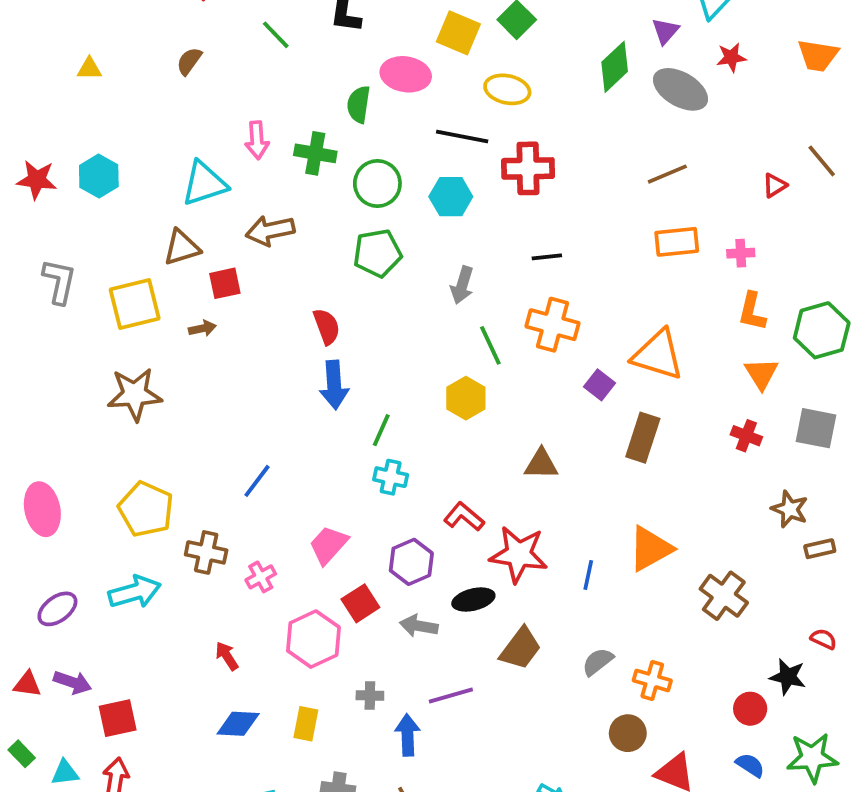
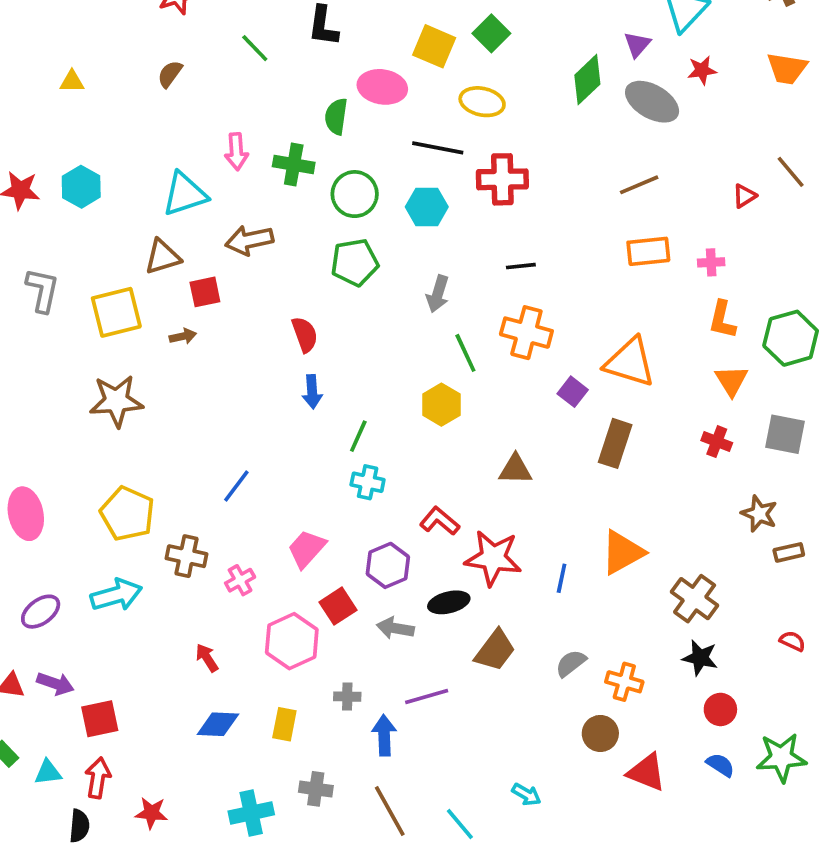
blue arrow: (334, 385) -> (312, 392), size x0.7
black star: (788, 677) -> (700, 658), moved

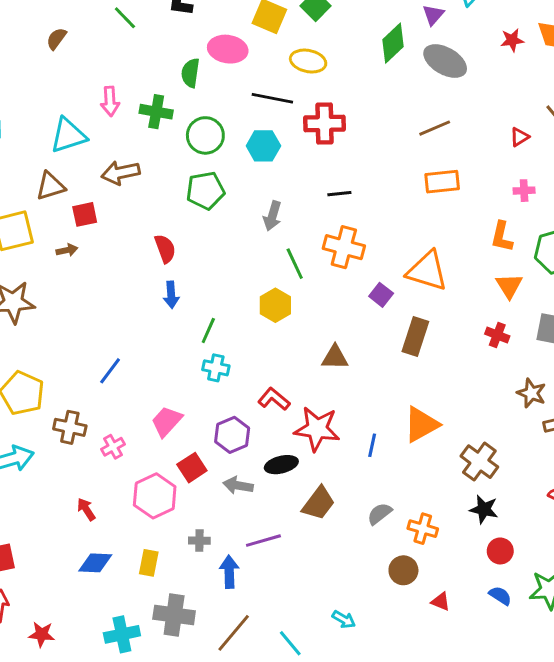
red star: (702, 70) -> (512, 40), moved
pink cross: (711, 262) -> (524, 191), moved
red triangle: (647, 772) -> (441, 602), size x0.6
gray cross: (316, 789) -> (174, 615), size x1.5
brown line: (390, 811) -> (234, 633), turned 69

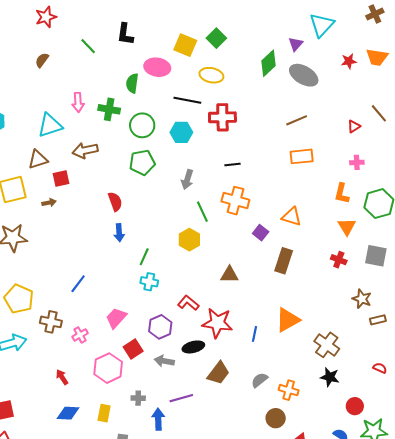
orange triangle: (427, 271) -> (292, 217), size x0.7
red circle: (500, 551) -> (355, 406), moved

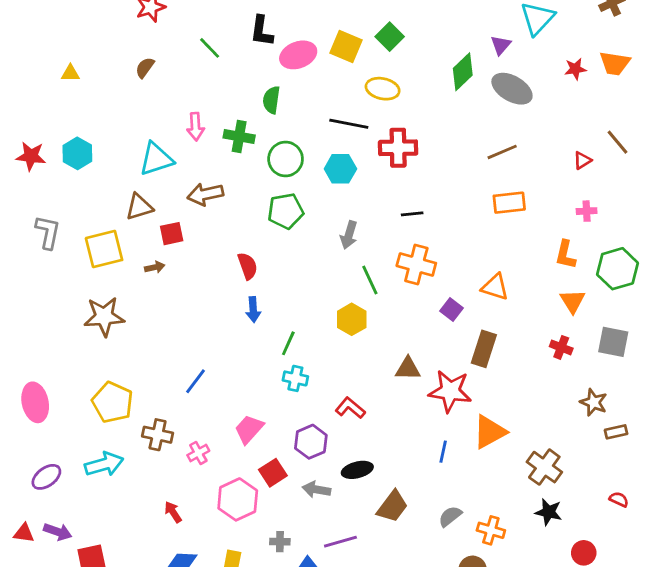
pink ellipse: (157, 67) -> (298, 55), moved, turned -30
red star: (217, 323) -> (450, 391), moved

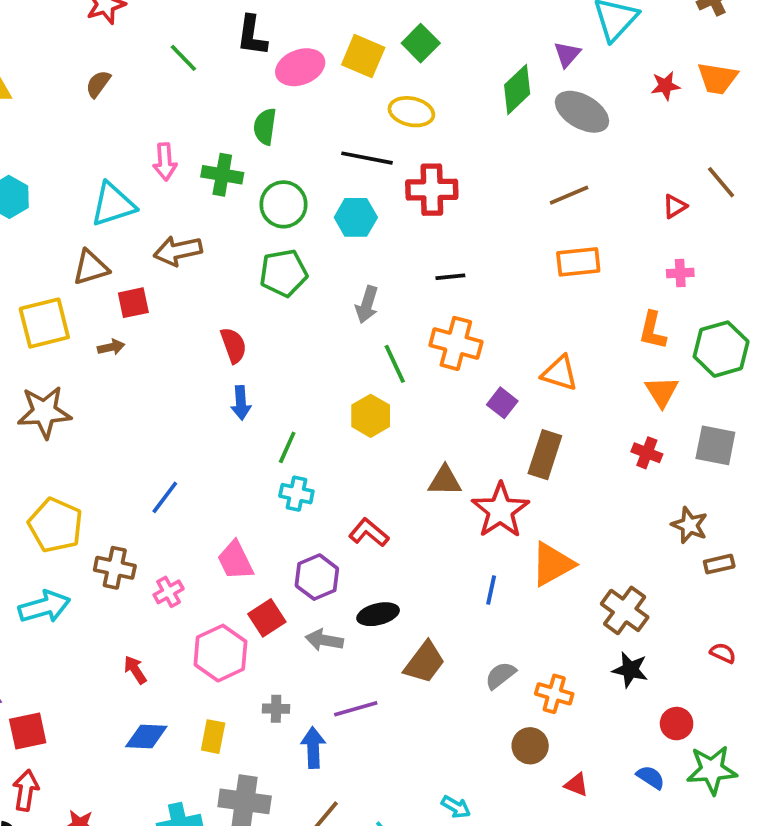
red star: (450, 391) -> (500, 510), turned 30
pink trapezoid: (249, 429) -> (235, 560), turned -68

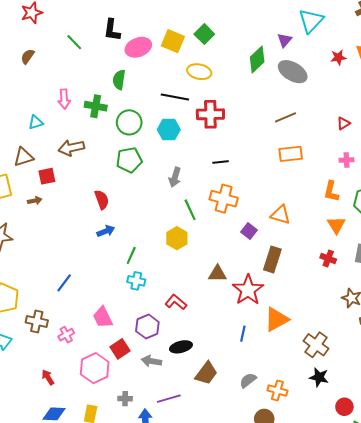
cyan triangle: (113, 204) -> (36, 122), size x0.6
blue arrow: (241, 403) -> (106, 231), turned -108

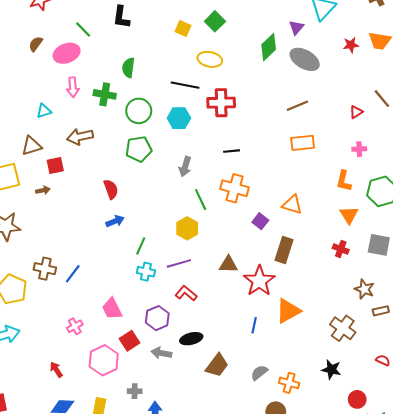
yellow square: (173, 41) -> (183, 28), size x0.7
pink ellipse: (138, 47) -> (67, 53), moved
brown cross: (37, 321) -> (45, 269), moved
brown cross: (316, 345) -> (343, 328), moved
purple line: (169, 399) -> (179, 263), moved

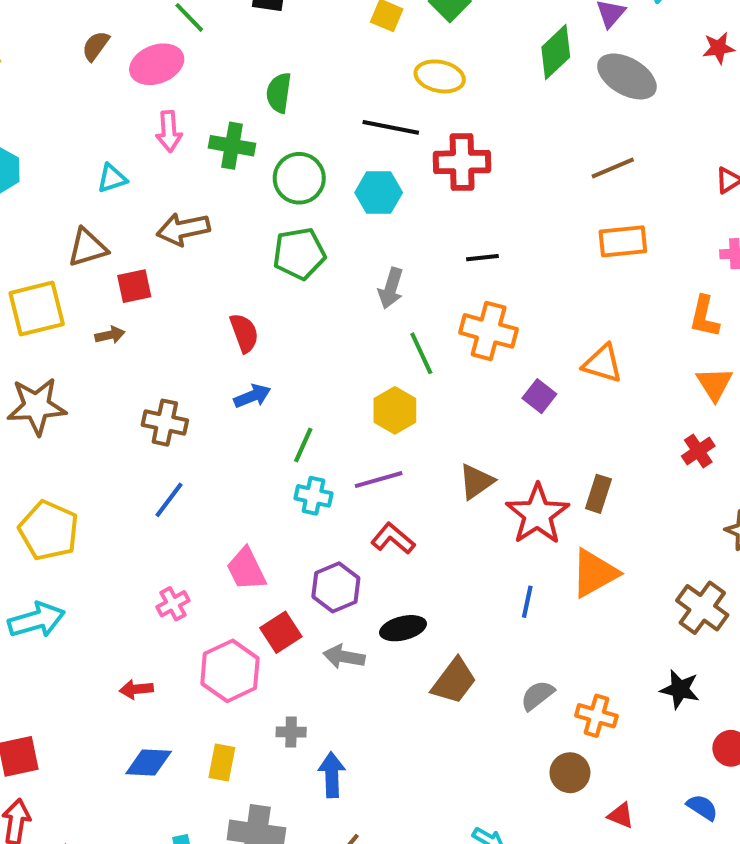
red cross: (341, 249) -> (698, 451), turned 35
brown rectangle: (284, 250) -> (598, 494), moved, size x0.7
brown triangle: (228, 264) -> (476, 482), turned -36
brown cross: (45, 269) -> (165, 423), moved
red arrow: (56, 370) -> (136, 689), turned -63

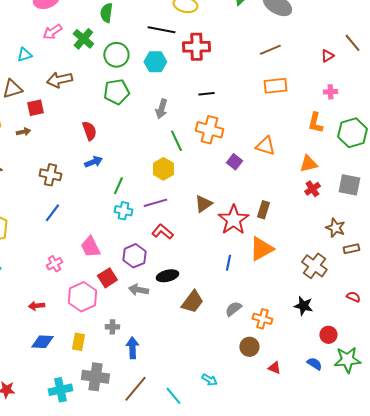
pink arrow: (169, 131) -> (52, 32), turned 60
green cross: (232, 146) -> (83, 39), turned 30
orange triangle: (714, 384) -> (308, 164), moved, turned 48

